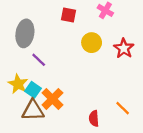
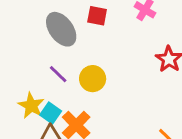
gray ellipse: (25, 33) -> (61, 29), moved, turned -45
yellow circle: (92, 43) -> (93, 79), moved

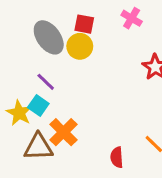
yellow circle: (93, 79) -> (80, 46), moved
cyan square: (51, 113) -> (38, 106), moved

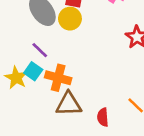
orange cross: (63, 132) -> (58, 78), moved, turned -30
brown triangle: (38, 147) -> (69, 104), moved

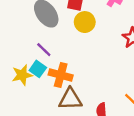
yellow circle: (70, 19) -> (85, 22), moved
yellow star: (16, 78) -> (22, 75), turned 30

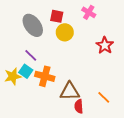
brown triangle: (70, 99) -> (70, 91), moved

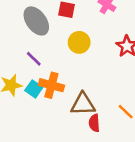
yellow circle: (65, 32) -> (79, 42), moved
cyan square: (26, 71) -> (34, 89), moved

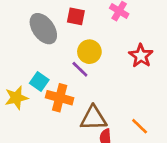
purple line: (34, 59) -> (80, 69), moved
cyan square: (34, 89) -> (39, 81), moved

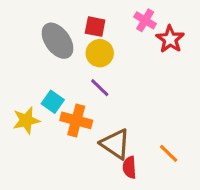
yellow circle: (89, 52) -> (100, 53), moved
red star: (141, 56) -> (170, 39), moved
brown triangle: (93, 118) -> (115, 144), turned 36

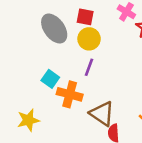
purple line: (100, 88) -> (89, 67), turned 66
yellow star: (26, 120) -> (28, 120), moved

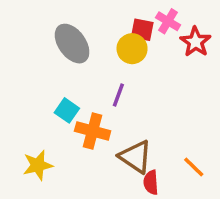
red square: (85, 17) -> (142, 30), moved
yellow circle: (89, 39) -> (132, 49), moved

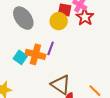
red star: (195, 42) -> (85, 17), moved
orange cross: (93, 131) -> (35, 54), moved

